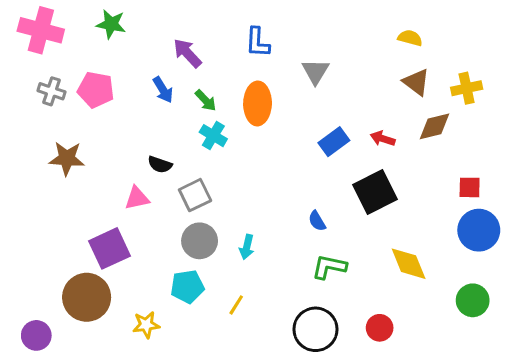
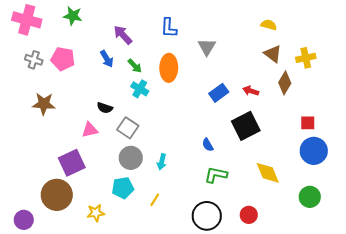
brown diamond: (435, 126) -> (285, 83), turned -45
gray square: (195, 195) -> (128, 128), turned -30

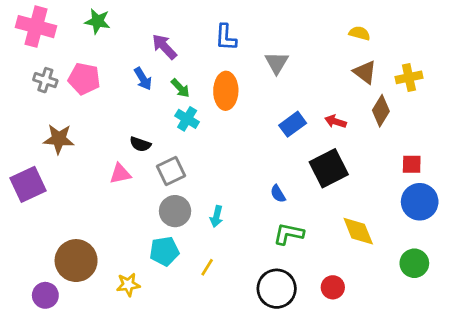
gray square: (128, 128) -> (171, 171), turned 30
purple square: (72, 163) -> (28, 184), moved
purple circle: (24, 220) -> (45, 295), moved

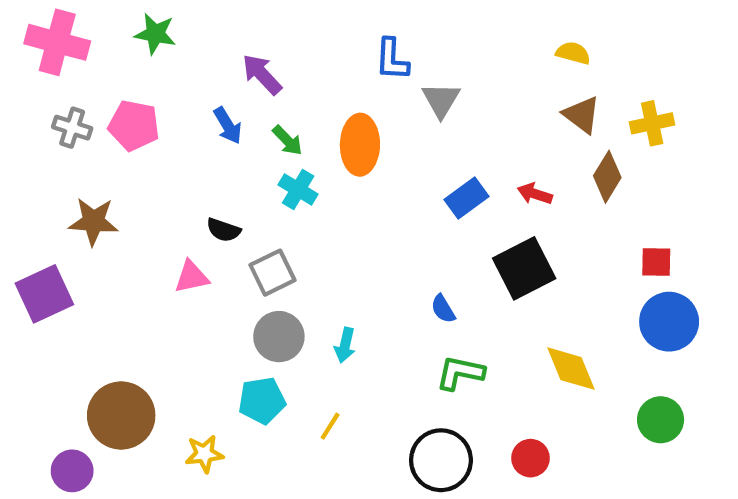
blue L-shape: (226, 37) -> (392, 59), moved

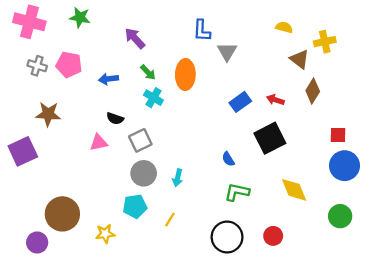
yellow semicircle: (573, 53) -> (284, 27), moved
yellow cross: (652, 123) -> (325, 42), moved
blue arrow: (228, 126) -> (108, 79), moved, turned 114

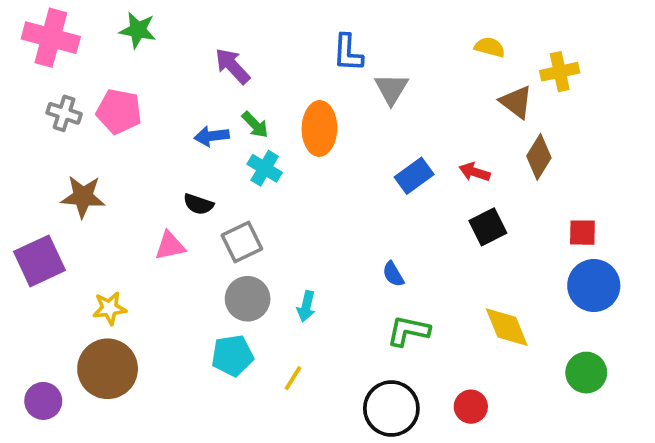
blue arrow: (108, 79) -> (212, 136), moved
black square: (270, 138) -> (488, 227), moved, size x0.7
yellow star: (105, 234) -> (109, 308), moved
purple circle: (37, 242) -> (43, 401), moved

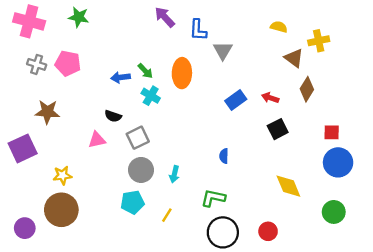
purple arrow: (232, 66) -> (165, 17), moved
blue semicircle: (393, 274) -> (224, 156), turned 32
green L-shape: (408, 331) -> (213, 198), moved

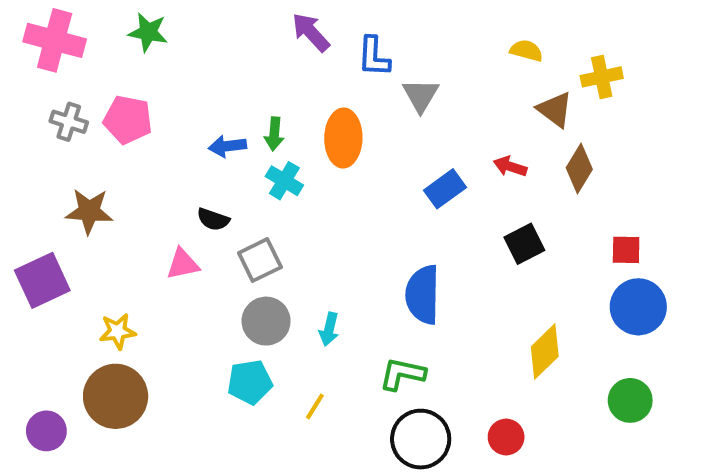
green arrow: (145, 71) -> (274, 134), turned 49
red arrow: (270, 98) -> (510, 166), moved
blue semicircle: (224, 156) -> (423, 295), size x2.0
yellow diamond: (288, 186) -> (545, 352), turned 68

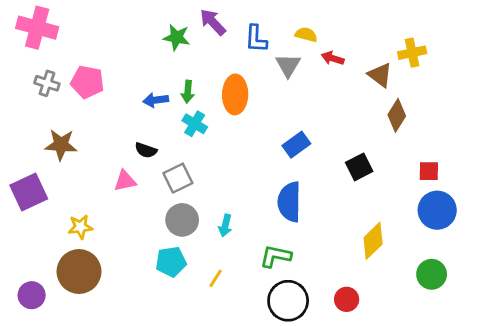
green star: (148, 32) -> (177, 37), moved
yellow semicircle: (526, 51) -> (306, 35), moved
red arrow: (510, 166) -> (333, 58), moved
blue rectangle: (445, 189) -> (296, 145), moved

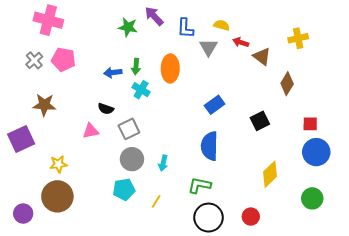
pink cross: (37, 28) -> (48, 20), moved
brown triangle: (380, 75) -> (262, 56), moved
gray cross: (47, 83) -> (34, 60), turned 30

